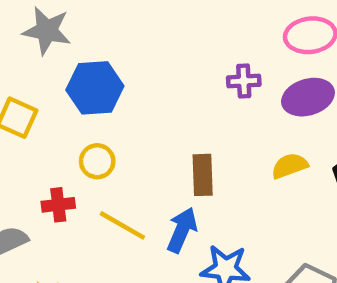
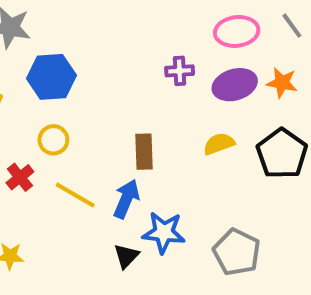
red cross: (58, 205) -> (20, 177), turned -32

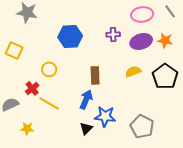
blue hexagon: (51, 77) -> (70, 36), moved
yellow line: (75, 195) -> (49, 103), moved

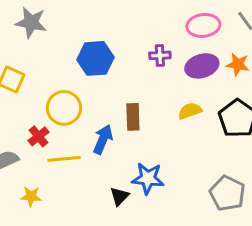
yellow circle: (49, 69) -> (64, 108), size x1.5
blue arrow: (86, 99) -> (103, 139), moved
yellow line: (49, 103) -> (64, 159), turned -35
gray pentagon: (142, 126) -> (227, 193), moved

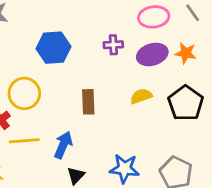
blue arrow: (103, 139) -> (63, 145), moved
blue star: (148, 178) -> (124, 169), moved

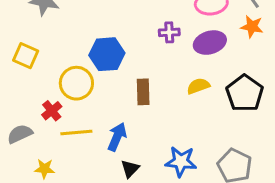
blue hexagon: (54, 48) -> (107, 54), moved
orange star: (186, 53) -> (252, 27), moved

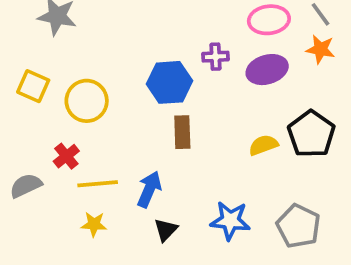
blue hexagon: (107, 54) -> (169, 82), moved
yellow circle: (76, 83) -> (87, 101), moved
yellow semicircle: (198, 86) -> (263, 145), moved
yellow star: (44, 169) -> (94, 224), moved

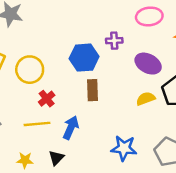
purple ellipse: (267, 70) -> (148, 64), moved, turned 45
red cross: (66, 156) -> (47, 99), moved
yellow star: (94, 224) -> (25, 160), moved
black triangle: (166, 230) -> (56, 158), moved

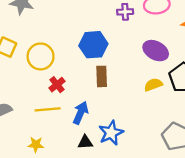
purple cross: (114, 41) -> (125, 12), moved
blue star: (124, 148) -> (111, 133), moved, turned -30
black triangle: (56, 158) -> (85, 142), moved, turned 42

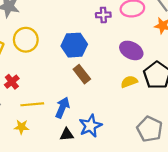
yellow circle: (41, 56) -> (26, 40), moved
brown rectangle: (102, 76) -> (82, 74), turned -36
red cross: (57, 85) -> (12, 82), moved
yellow star: (36, 145) -> (21, 127), moved

